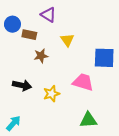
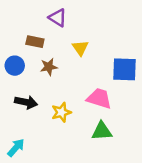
blue circle: (12, 24) -> (15, 66), moved
green triangle: (88, 120) -> (102, 131), moved

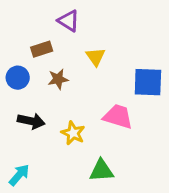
brown rectangle: (35, 42) -> (42, 49), turned -30
yellow star: (61, 112) -> (73, 133), turned -30
green triangle: (102, 131) -> (102, 170), moved

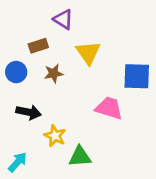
yellow triangle: (96, 57) -> (88, 53), size x1.4
yellow star: (73, 133) -> (55, 136), moved
green triangle: (102, 170) -> (80, 157), moved

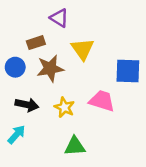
brown star: (54, 73) -> (50, 68), size x1.5
yellow star: (55, 136) -> (64, 107), moved
cyan arrow: (18, 162) -> (16, 135), moved

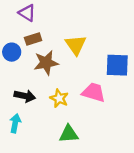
purple triangle: (59, 18) -> (27, 13), moved
blue circle: (15, 67) -> (12, 52), moved
cyan arrow: (16, 135) -> (15, 123), turned -30

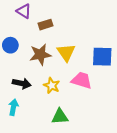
brown rectangle: (33, 39) -> (45, 25), moved
yellow triangle: (76, 45) -> (66, 52), moved

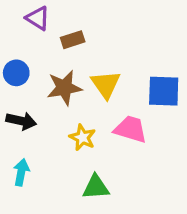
black arrow: (22, 83) -> (21, 121), moved

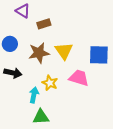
cyan arrow: (21, 172) -> (34, 95), moved
green triangle: (96, 187) -> (41, 117), moved

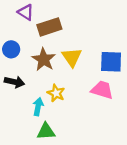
brown rectangle: (44, 24) -> (49, 27), size x1.5
brown star: (39, 53) -> (44, 59), turned -30
pink trapezoid: (79, 78) -> (102, 90), moved

